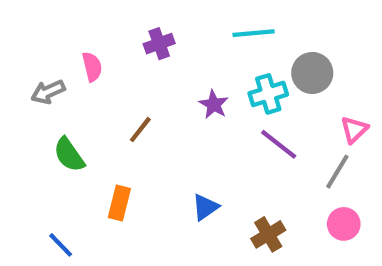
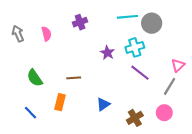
gray circle: (312, 73) -> (152, 23), moved
gray arrow: (48, 92) -> (18, 34), moved, turned 91
brown line: (140, 130) -> (74, 78), moved, turned 48
pink circle: (344, 224) -> (164, 113), moved
blue line: (61, 245) -> (31, 113), moved

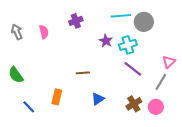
purple star: (107, 53) -> (106, 41), moved
green semicircle: (35, 78) -> (16, 75), moved
brown line: (74, 78) -> (83, 73), moved
brown cross: (135, 118) -> (134, 104), moved

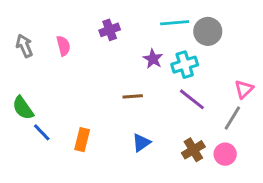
brown line: (83, 73) -> (133, 96), moved
blue line: (29, 107) -> (42, 132), moved

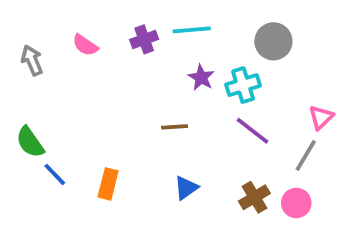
cyan line: (175, 23) -> (192, 30), moved
pink semicircle: (63, 46) -> (85, 45), moved, turned 138

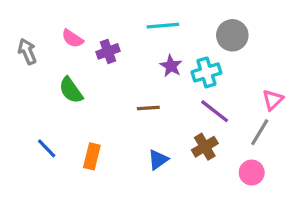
purple cross: (144, 39) -> (108, 51), moved
green semicircle: (30, 142) -> (71, 90), moved
brown cross: (254, 197) -> (205, 147), moved

